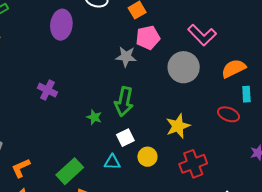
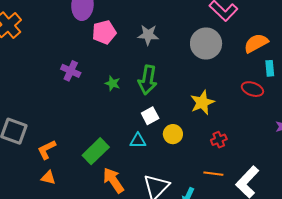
pink pentagon: (148, 38) -> (104, 32), moved
green star: (94, 117) -> (113, 83), moved
red cross: (193, 164) -> (219, 140), size x0.6

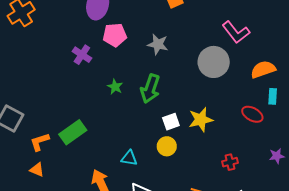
purple cross: (71, 71) -> (82, 55), moved
white square: (150, 116) -> (171, 122), moved
red cross: (219, 140) -> (230, 162), moved
cyan triangle: (138, 141) -> (129, 158), moved
green rectangle: (96, 151) -> (73, 132), moved

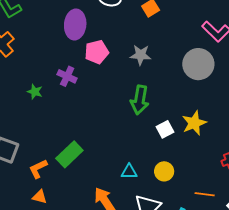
green star: (115, 87) -> (35, 92), moved
yellow circle: (167, 146) -> (164, 171), moved

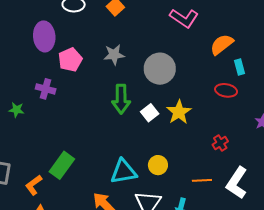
gray circle: (198, 64) -> (160, 69), moved
white square: (165, 129) -> (150, 113), moved
cyan triangle: (129, 172) -> (124, 172), size x1.6

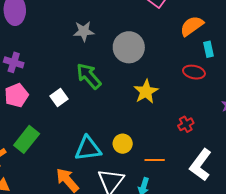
pink pentagon: (70, 60) -> (16, 95), moved
green arrow: (121, 99) -> (89, 76), turned 136
white square: (150, 113) -> (59, 97), moved
orange line: (202, 180) -> (155, 160), moved

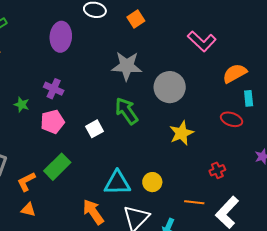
gray star: (84, 31) -> (127, 66), size x1.4
orange line: (155, 160) -> (194, 202), moved

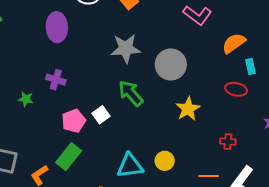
pink pentagon: (53, 122) -> (74, 121), moved
red cross: (217, 170) -> (228, 142), turned 35

